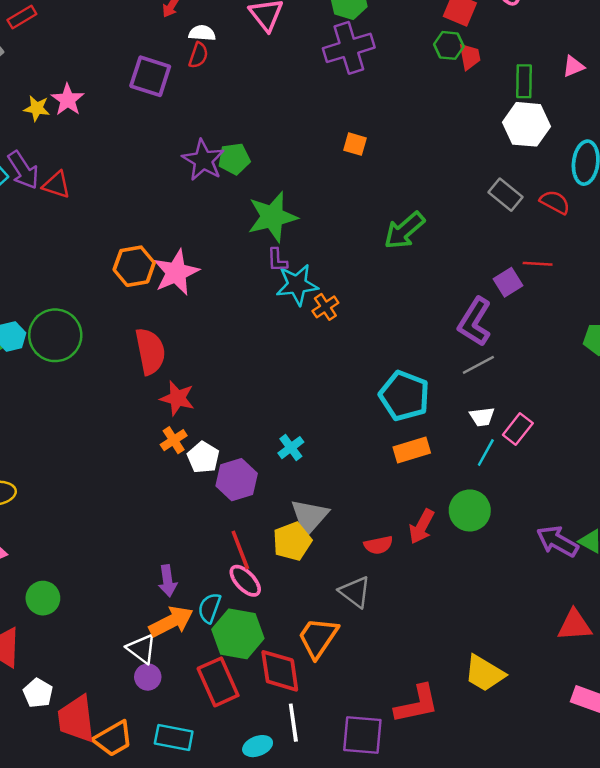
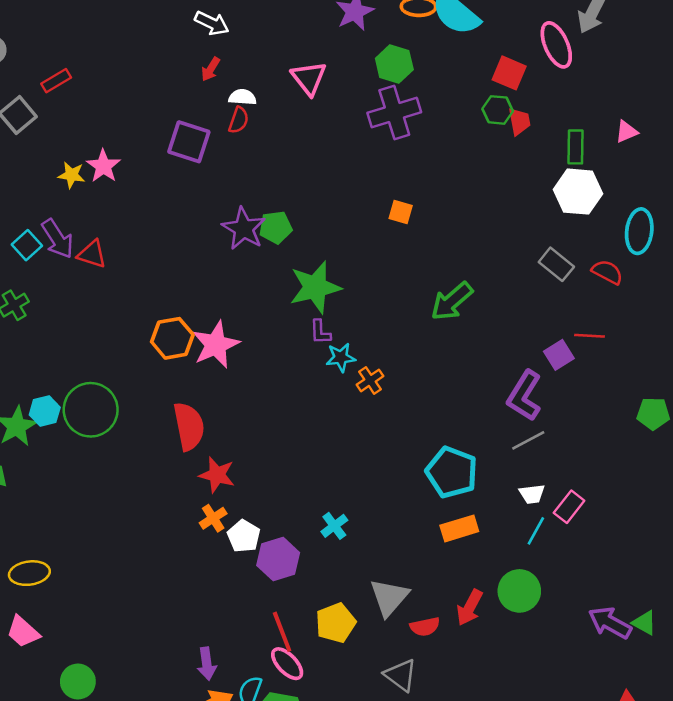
cyan star: (297, 285) -> (341, 357), size x0.7
gray triangle: (309, 517) -> (389, 597), moved

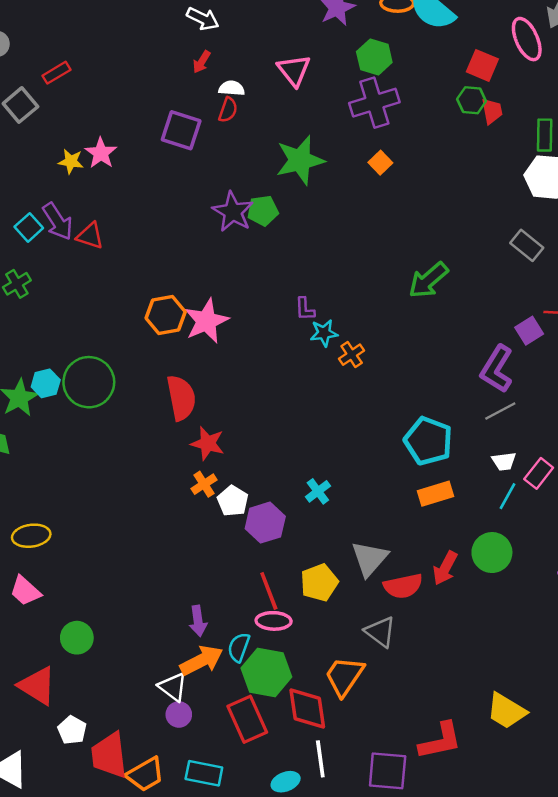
orange square: (401, 212) -> (380, 163), moved, turned 30
green star: (315, 287) -> (300, 160), moved
red semicircle: (425, 627) -> (403, 586), size x1.4
pink ellipse: (287, 664) -> (274, 621), turned -44

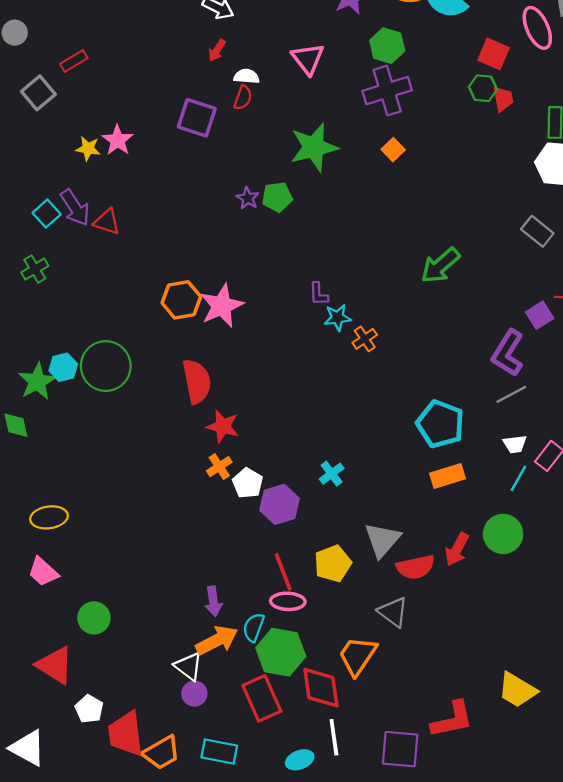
purple star: (233, 212) -> (248, 198), size x0.6

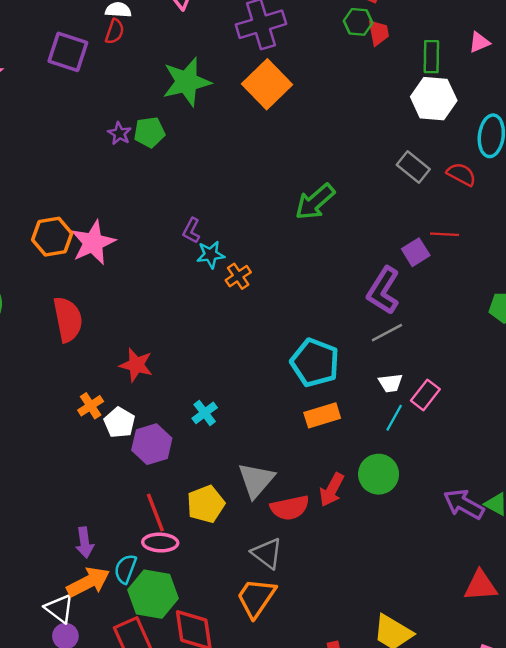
orange square: (393, 150) -> (267, 84), size x2.0
purple L-shape: (319, 294) -> (191, 231), turned 30
red star: (223, 426) -> (136, 365), moved
orange trapezoid: (358, 656) -> (256, 598), moved

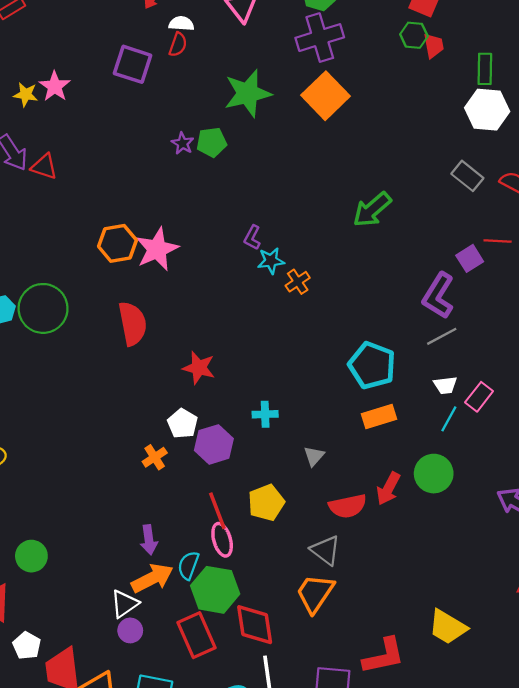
orange cross: (91, 406) -> (155, 457), moved
cyan cross: (205, 413) -> (265, 414), turned 35
gray triangle: (256, 480) -> (314, 456), moved, size x0.6
pink ellipse: (160, 543) -> (222, 540), turned 72
white triangle: (59, 609) -> (124, 604), turned 48

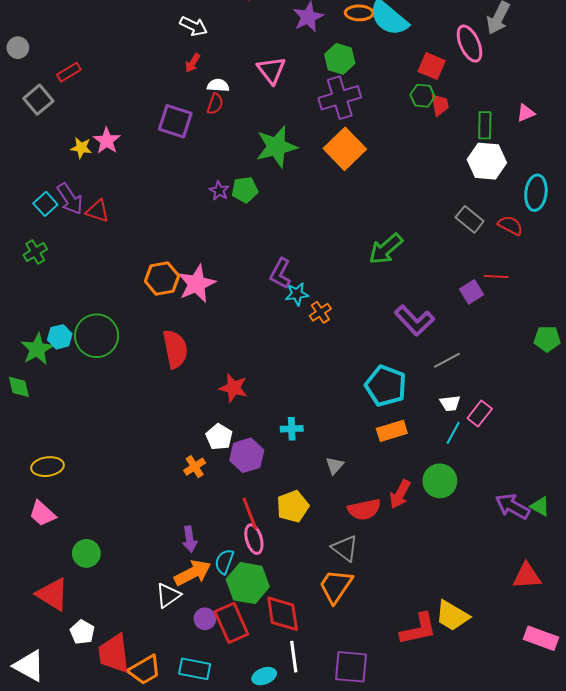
purple L-shape: (252, 238) -> (280, 273), size x1.4
purple L-shape: (438, 296) -> (414, 320), moved, turned -75
purple circle: (130, 630) -> (205, 619), moved
red L-shape: (384, 656) -> (418, 629), moved

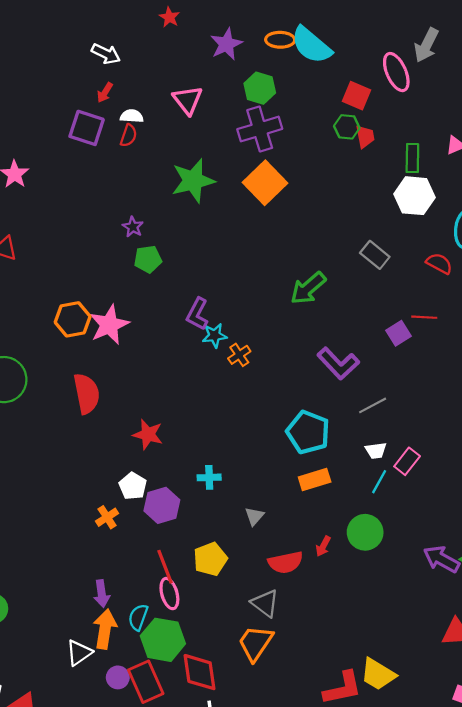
purple square: (175, 121) -> (87, 128), moved
green pentagon: (245, 190) -> (148, 259), moved
gray rectangle: (470, 219) -> (375, 255), moved
red arrow: (400, 494) -> (323, 546), size x0.7
orange arrow: (193, 573) -> (105, 629), turned -54

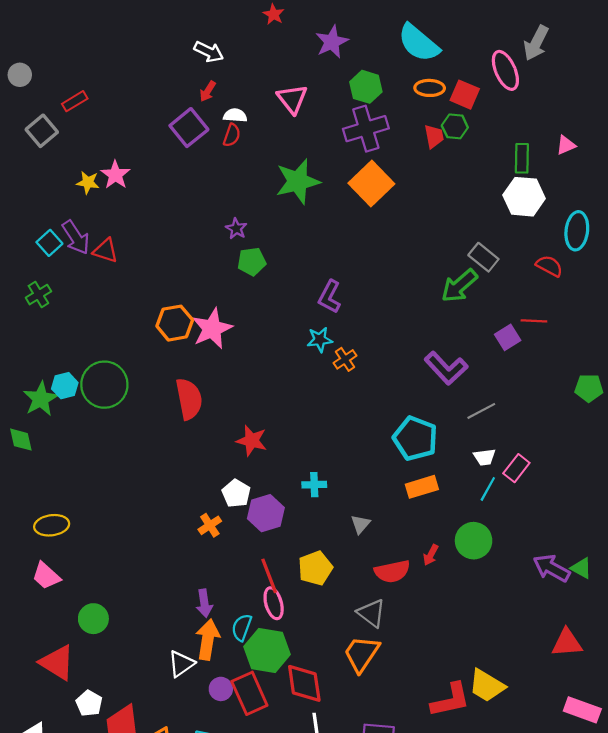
orange ellipse: (280, 40) -> (430, 88), moved
purple square: (87, 128) -> (189, 128), turned 33
red trapezoid: (365, 137) -> (434, 136), moved
green arrow: (308, 288) -> (459, 286), moved
purple L-shape: (197, 314) -> (330, 297), moved

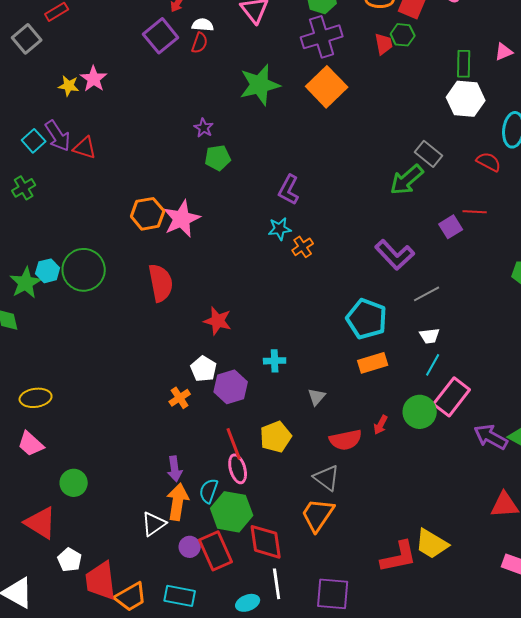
pink rectangle: (516, 468) -> (452, 397), moved, size x1.5

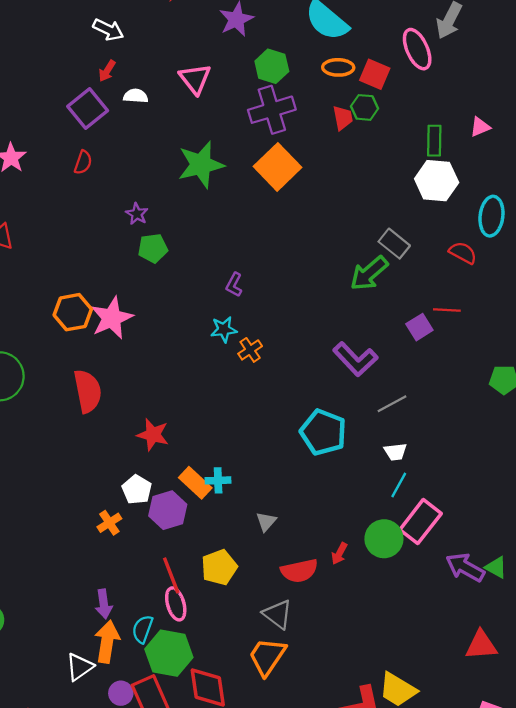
red semicircle: (200, 43) -> (83, 162), moved
purple L-shape: (289, 190) -> (234, 285), size x0.7
orange rectangle: (373, 363) -> (195, 483), moved, turned 60

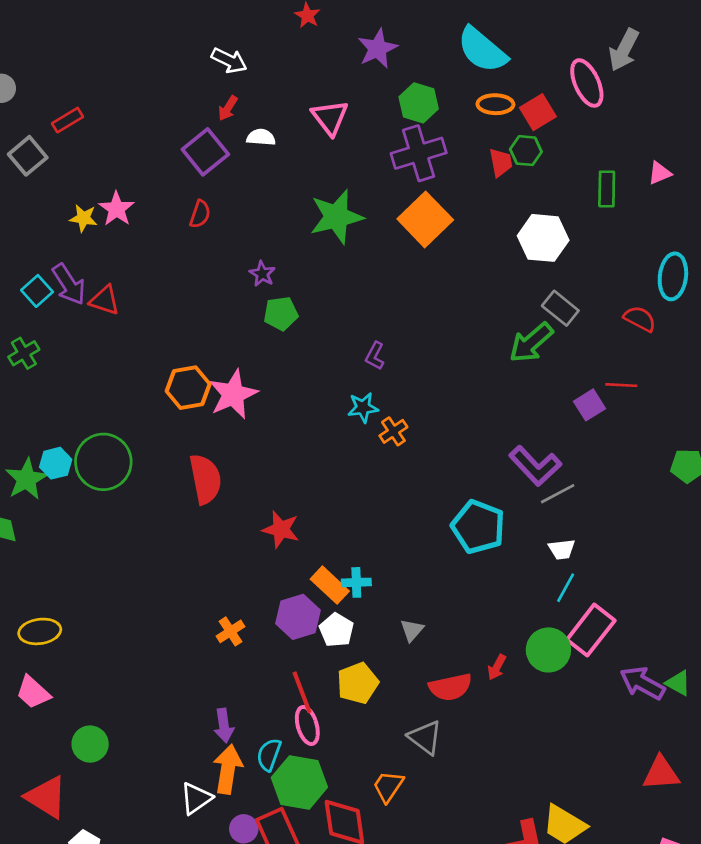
red square: (375, 74) -> (538, 112), turned 36
white hexagon: (437, 181) -> (543, 238), moved
purple L-shape: (355, 359) -> (535, 466), moved
white pentagon: (137, 490) -> (336, 630), moved
orange trapezoid: (267, 657) -> (388, 786), moved, size x0.7

